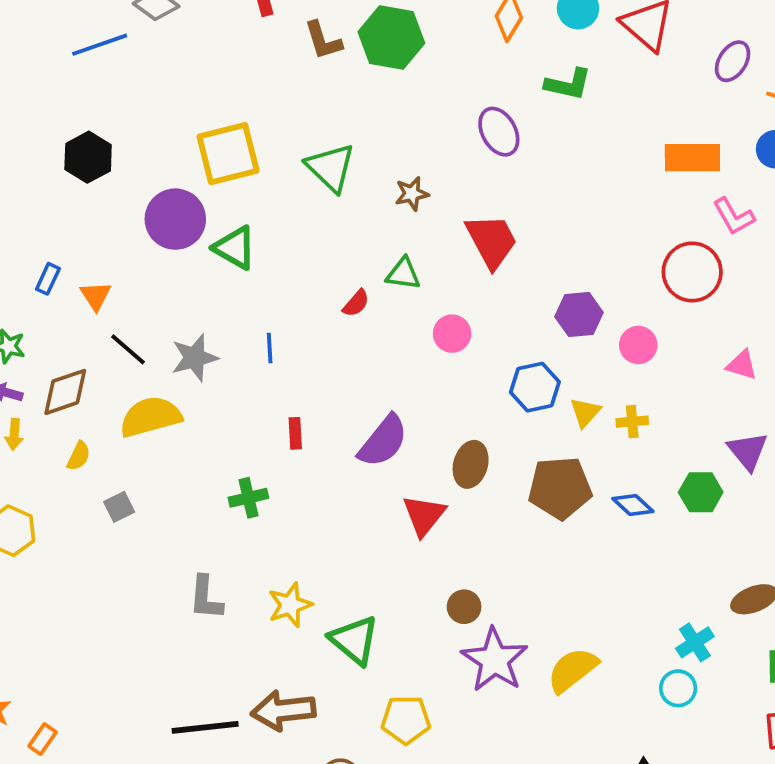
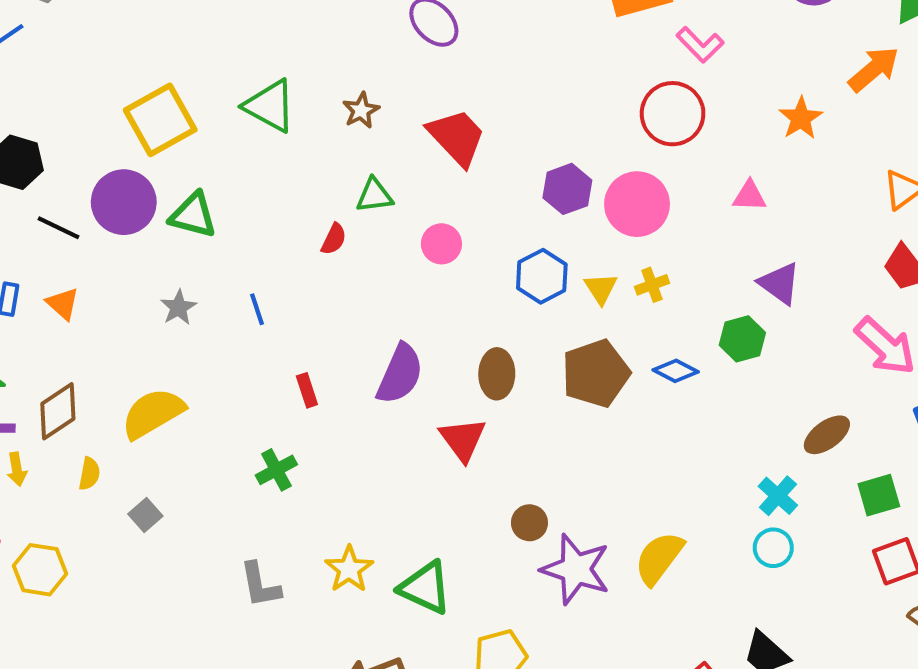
pink circle: (638, 345) -> (637, 204), size x1.6
black line: (128, 349) -> (59, 228), moved
gray star: (195, 358) -> (178, 307), moved, size x0.7

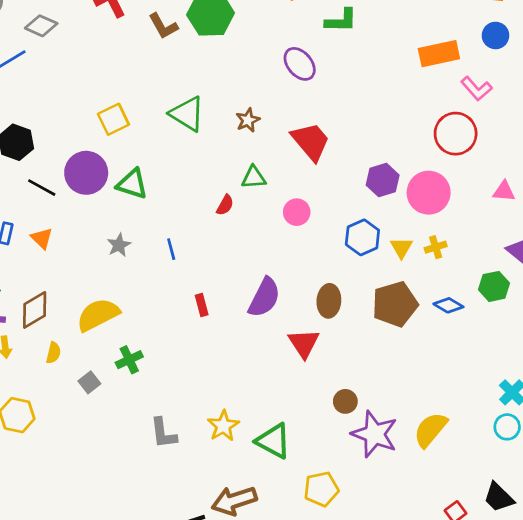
yellow square: (160, 120) -> (113, 119), size x0.7
green cross: (276, 470) -> (129, 360), moved

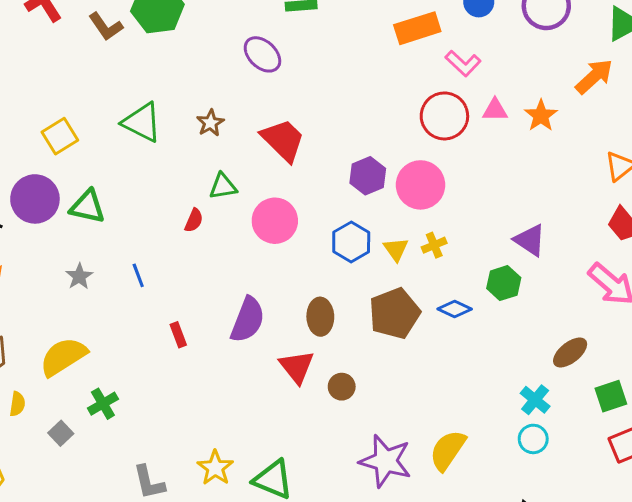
pink triangle: (504, 191) -> (495, 110), moved
pink circle: (297, 212) -> (275, 221), size x1.5
brown circle: (345, 401) -> (342, 387), moved

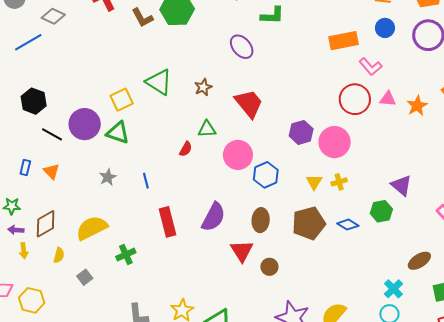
yellow square: (60, 136) -> (122, 100), moved
blue hexagon: (351, 242) -> (266, 175), moved
red rectangle: (178, 335) -> (168, 222), size x1.8
green cross: (103, 404) -> (126, 255), moved

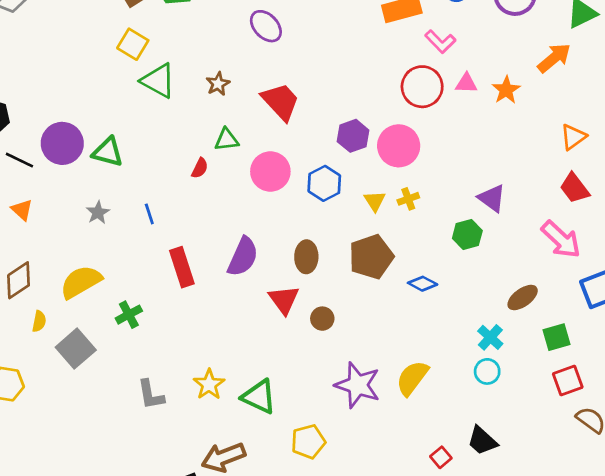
yellow square: (122, 100) -> (133, 44), moved, turned -30
blue hexagon: (266, 175) -> (324, 183), moved
blue diamond: (348, 225) -> (423, 284), moved
gray square: (85, 277) -> (76, 349), size x1.8

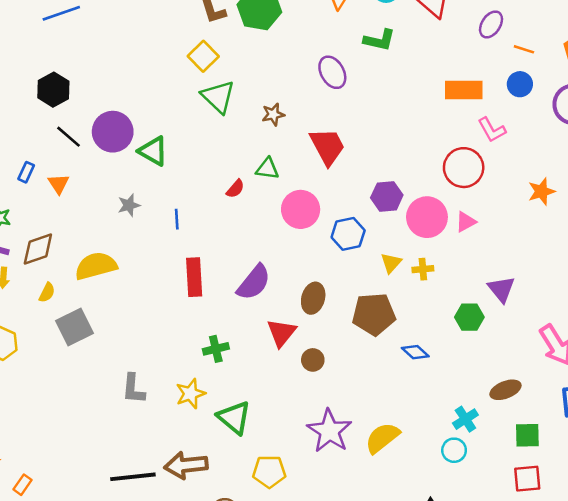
pink triangle: (466, 83) -> (466, 222), moved, turned -45
green cross: (129, 315) -> (216, 349), moved

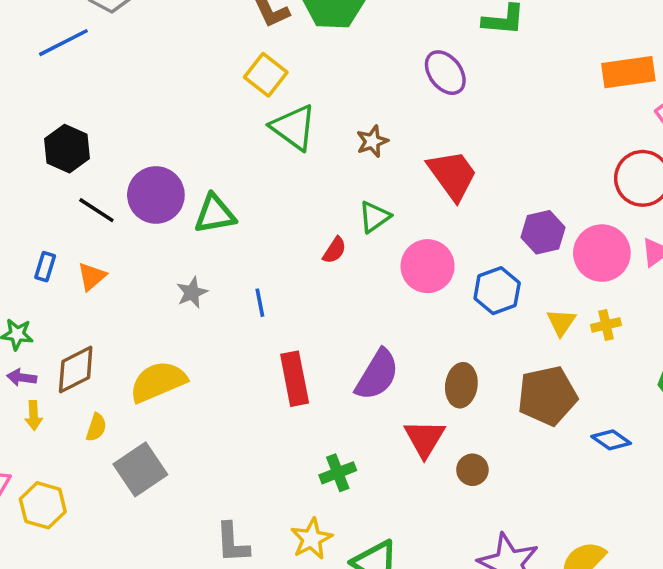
green triangle: (153, 151) -> (215, 214), turned -32
green triangle: (267, 169) -> (375, 217), turned -35
orange triangle: (59, 184) -> (92, 276), turned 30

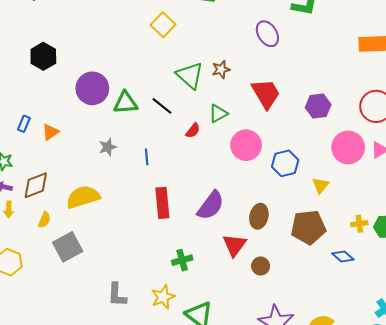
green triangle: (294, 127) -> (190, 75), moved
black line: (96, 210) -> (162, 106), moved
purple hexagon: (543, 232) -> (318, 106), moved
yellow cross: (606, 325) -> (359, 224), moved

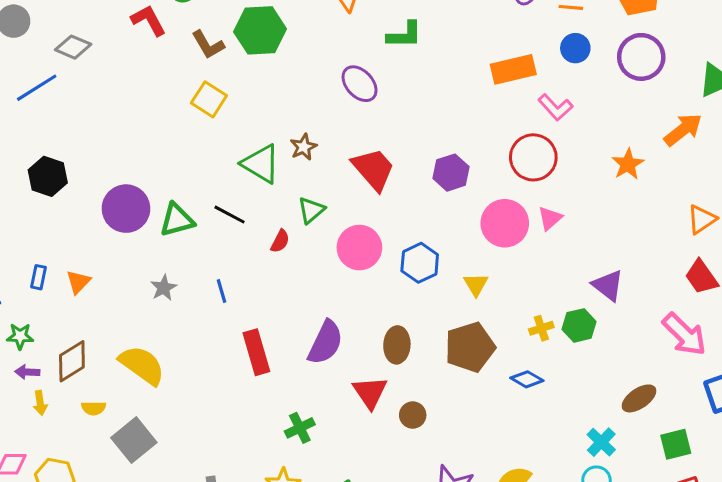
yellow semicircle: (83, 197) -> (142, 365), turned 64
yellow semicircle: (44, 220) -> (94, 408), turned 77

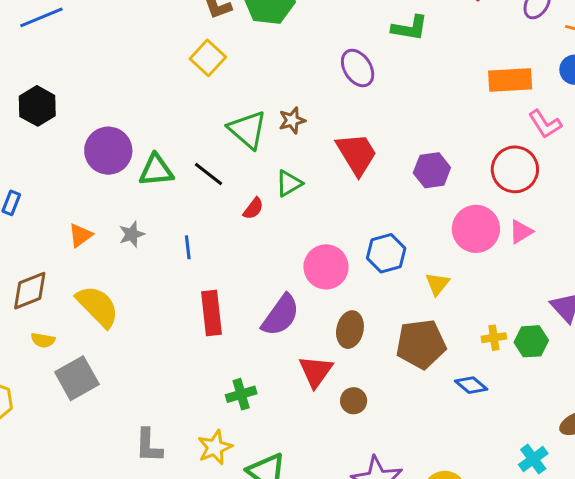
pink circle: (359, 248) -> (326, 267), moved
orange triangle: (78, 282) -> (80, 235), moved

